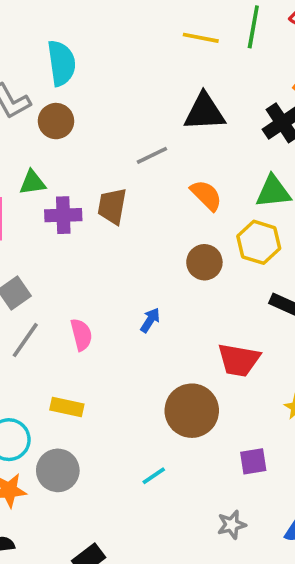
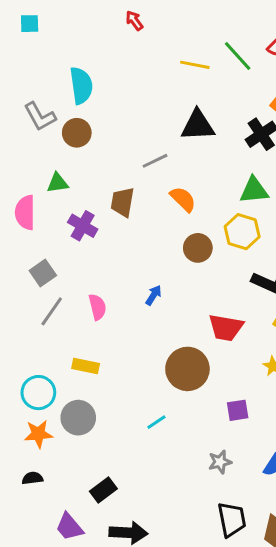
green line: (253, 27) -> (238, 56), turned -52
orange semicircle: (206, 195) -> (183, 199), moved
purple cross: (63, 215) -> (83, 226), moved, turned 32

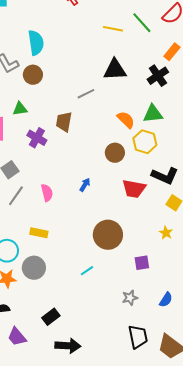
orange semicircle: (183, 199) -> (126, 120), moved
red trapezoid: (226, 328) -> (134, 189), moved
purple trapezoid: (69, 527) -> (17, 337), moved

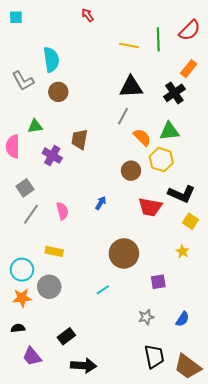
green line: (142, 23) -> (158, 39), turned 40
brown circle: (33, 75) -> (58, 92), moved
gray line: (86, 94) -> (123, 116), moved, turned -36

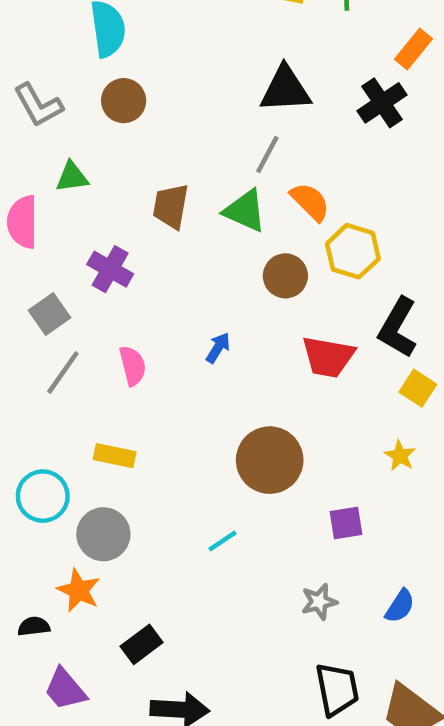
gray L-shape: (23, 81) -> (38, 105), moved
green triangle: (169, 131) -> (245, 211), moved, turned 30
purple cross: (52, 156) -> (110, 269), moved
black L-shape: (182, 194) -> (398, 328), turned 96
orange star: (22, 298) -> (79, 590), moved, turned 30

